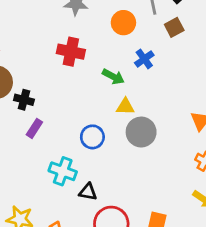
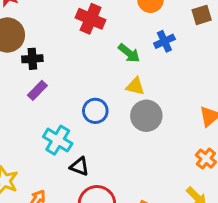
black cross: (24, 100) -> (32, 59), turned -30

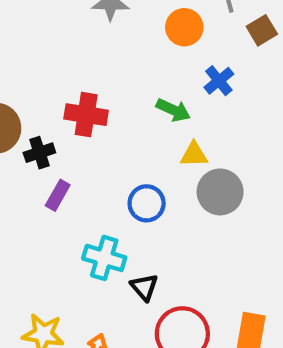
red cross: (91, 19) -> (86, 115), moved
black triangle: (80, 166) -> (144, 287), turned 42

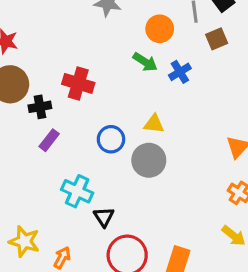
green arrow: (173, 110) -> (145, 62), moved
gray circle: (220, 192) -> (149, 160), moved
blue circle: (147, 203) -> (111, 139), moved

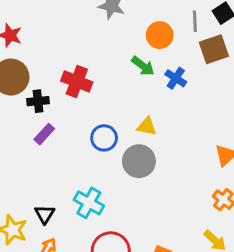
brown square: (217, 39) -> (214, 49), size x1.4
blue cross: (180, 72) -> (176, 78), turned -30
cyan cross: (77, 191) -> (89, 203), moved
black triangle: (104, 217) -> (45, 214), moved

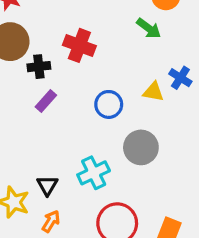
blue cross: (176, 78) -> (180, 78), moved
gray circle: (139, 161) -> (141, 147), moved
cyan cross: (89, 203) -> (94, 173), turned 36

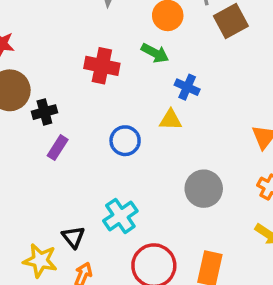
red cross: (79, 45) -> (102, 66), moved
blue cross: (180, 78) -> (187, 87), moved
gray circle: (141, 147) -> (204, 189), moved

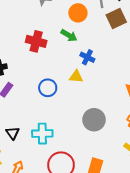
cyan cross: (120, 216) -> (42, 134), turned 30
black triangle: (73, 237) -> (13, 133), moved

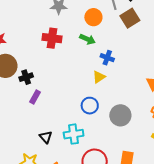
red cross: (36, 41) -> (52, 38), moved
yellow triangle: (76, 77) -> (99, 77), turned -32
blue circle: (48, 88) -> (90, 106), moved

